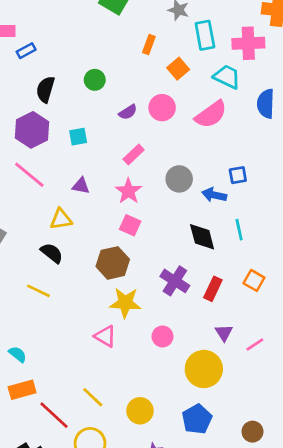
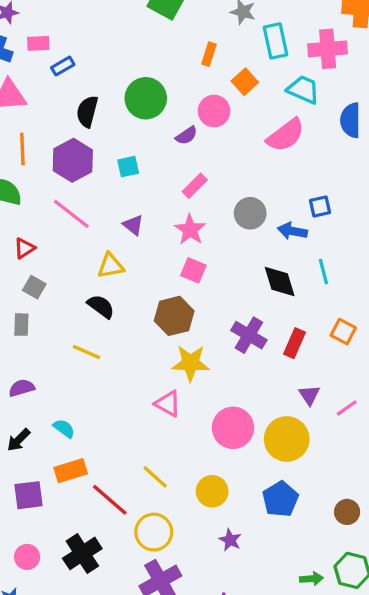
green circle: (95, 80) -> (146, 98), size x1.6
pink circle: (162, 108) -> (214, 111), moved
purple triangle: (81, 186) -> (133, 225), turned 30
pink circle: (162, 336) -> (233, 428), moved, size x1.6

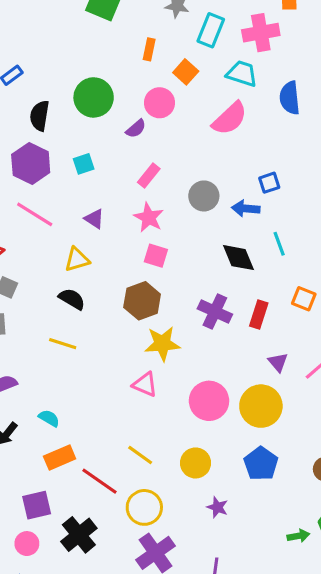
cyan rectangle: (276, 41) -> (211, 30), turned 40
purple square: (28, 495) -> (37, 505), moved

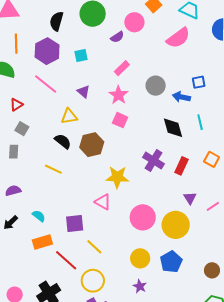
brown hexagon: (142, 301) -> (92, 145), moved
yellow circle: (196, 463) -> (140, 258), moved
purple square: (37, 505) -> (75, 223), moved

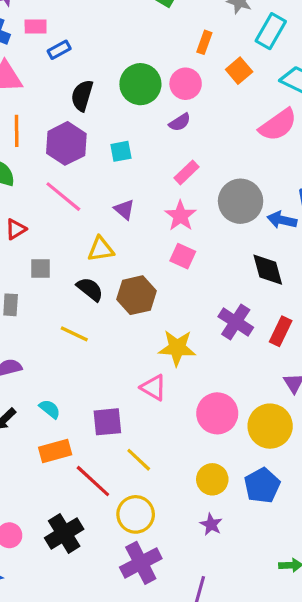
pink circle: (134, 22) -> (186, 84), moved
gray circle: (156, 86) -> (241, 201), size x1.4
gray square: (22, 129) -> (41, 269), moved, turned -32

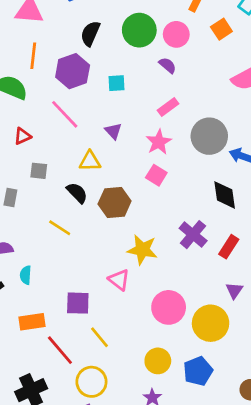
purple semicircle: (180, 122) -> (168, 65), turned -114
cyan semicircle: (50, 409) -> (26, 275), moved, turned -132

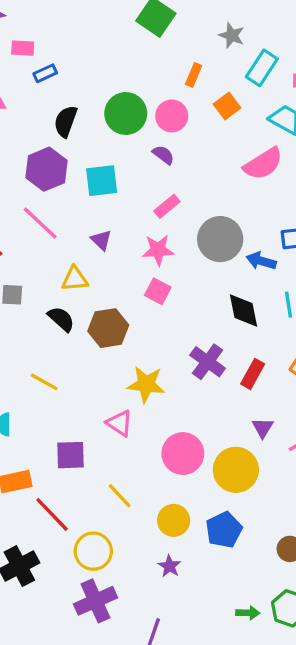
cyan square: (116, 83) -> (102, 181), size x1.5
pink star: (159, 142) -> (158, 250), turned 30
yellow line: (60, 228) -> (44, 382), moved
yellow line: (100, 337) -> (120, 496), moved

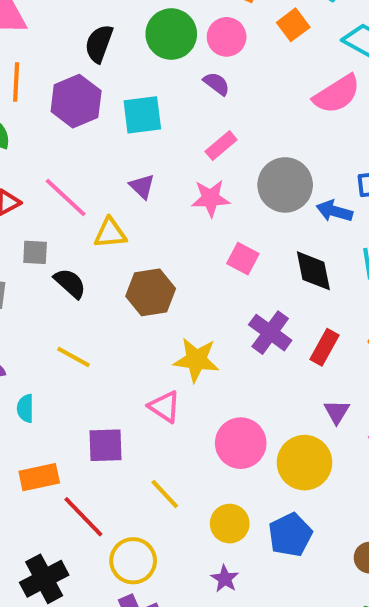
pink line: (40, 223) -> (66, 198), moved
pink square: (158, 291) -> (243, 259), moved
black semicircle: (61, 319) -> (70, 283), moved

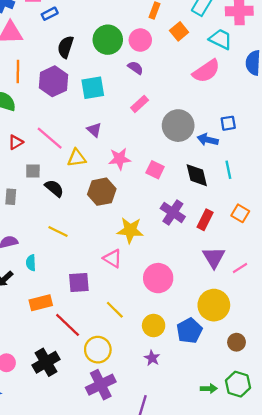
pink star: (210, 198) -> (120, 159), moved
purple triangle: (337, 412) -> (214, 257), size x1.5
yellow circle: (304, 463) -> (214, 305), moved

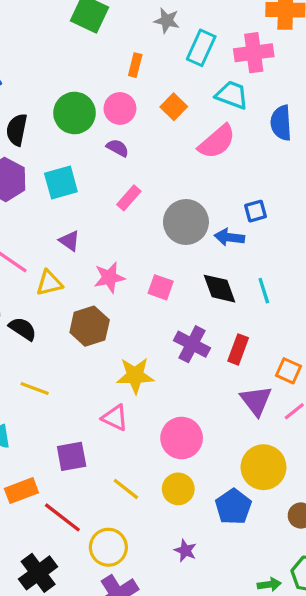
orange square: (179, 31) -> (174, 107), moved
cyan line: (228, 170) -> (264, 291), moved
orange square: (240, 213) -> (288, 371), moved
yellow circle: (154, 326) -> (178, 489), moved

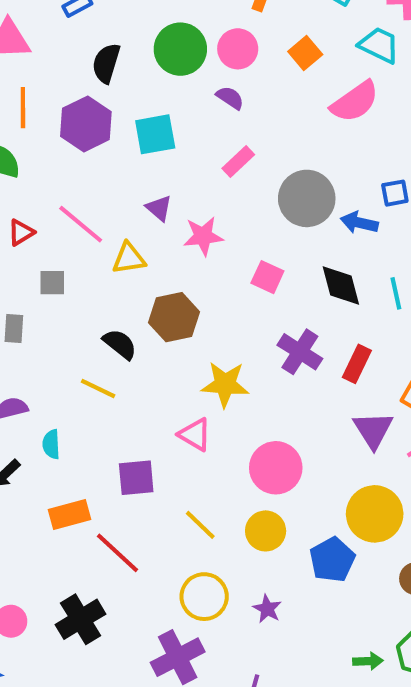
pink star: (109, 277) -> (203, 236), moved
black semicircle: (23, 329) -> (120, 344), moved
yellow circle: (108, 547) -> (204, 597), moved

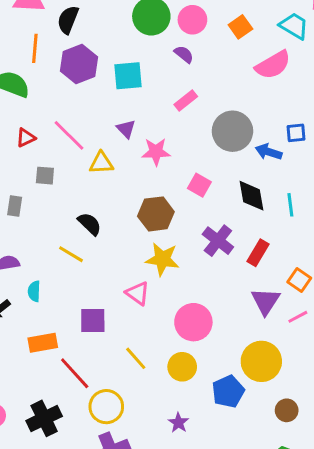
black semicircle: (106, 63) -> (68, 20), moved
brown hexagon: (174, 317) -> (156, 214), moved
yellow circle: (204, 597) -> (106, 407), moved

